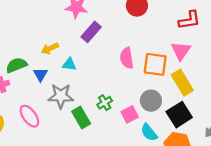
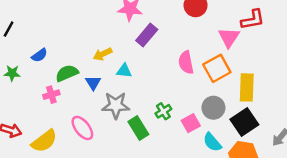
pink triangle: (181, 51) -> (229, 37), moved
orange square: (155, 64) -> (217, 68), turned -35
yellow rectangle: (182, 83) -> (247, 87), turned 35

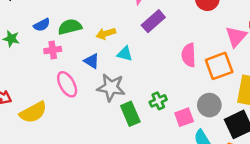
green semicircle: (67, 73) -> (70, 27), moved
blue triangle: (93, 83) -> (92, 61), turned -35
pink cross: (51, 95) -> (53, 50), moved
pink ellipse: (82, 128) -> (67, 84), moved

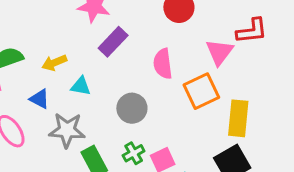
pink semicircle: (189, 55) -> (163, 64), moved
green cross: (158, 101) -> (134, 153), moved
gray circle: (209, 105) -> (132, 108), moved

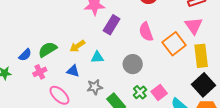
pink triangle: (219, 52) -> (194, 26), moved
gray star: (67, 130) -> (95, 87), size x0.7

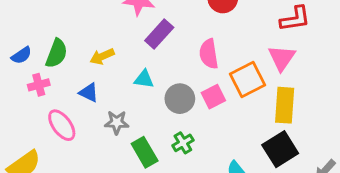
green semicircle: (48, 50) -> (57, 53), turned 132
cyan triangle: (97, 57) -> (144, 79), moved
pink square: (159, 92) -> (213, 97), moved

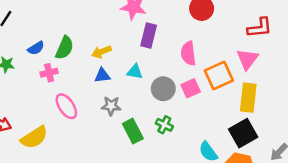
purple rectangle: (159, 34) -> (149, 35), turned -30
blue triangle: (89, 93) -> (102, 75), moved, turned -35
green cross: (183, 143) -> (164, 125), turned -35

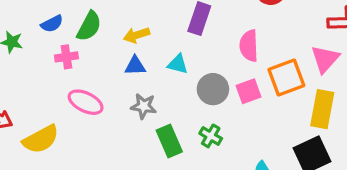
pink ellipse: (66, 106) -> (86, 102), turned -35

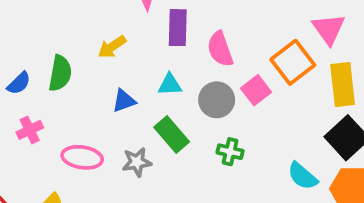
yellow arrow: (137, 35) -> (112, 47), moved
pink semicircle: (249, 46) -> (220, 49), moved
pink cross: (66, 57) -> (30, 130), moved
gray star: (144, 106) -> (137, 162), moved
green rectangle: (169, 141) -> (172, 135), moved

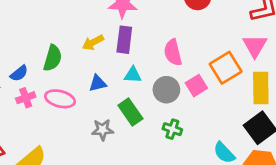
purple rectangle: (178, 28) -> (124, 40), moved
blue semicircle: (19, 83) -> (19, 73), moved
pink ellipse: (82, 157) -> (60, 99), moved

